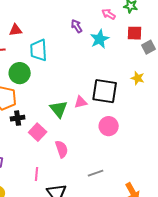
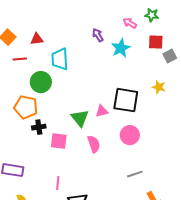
pink square: (38, 132) -> (59, 141), turned -36
pink semicircle: (62, 149) -> (94, 144), moved
gray line: (96, 173) -> (135, 174), moved

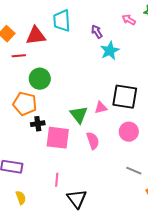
red triangle: (37, 39) -> (36, 36), size x1.5
cyan star: (121, 48) -> (110, 51), moved
cyan trapezoid: (60, 59) -> (62, 21), moved
pink square: (59, 141) -> (58, 138), size x1.4
gray line: (135, 174) -> (134, 171), turned 42

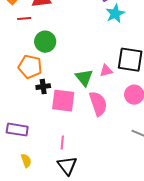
pink semicircle: (93, 141) -> (98, 104), size x1.4
black triangle: (77, 199) -> (67, 166), moved

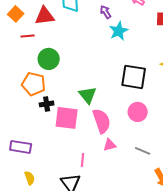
pink triangle: (106, 71) -> (110, 145), moved
pink line: (62, 143) -> (83, 160), moved

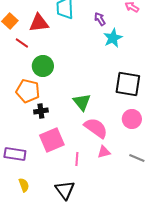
red line: (28, 36) -> (22, 43), turned 40
pink square: (67, 118) -> (52, 140), moved, turned -30
pink semicircle: (102, 121) -> (96, 128), turned -35
pink line: (83, 160) -> (77, 159), moved

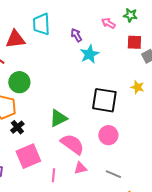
green triangle: (82, 102) -> (58, 118), turned 42
black cross: (41, 111) -> (17, 127), turned -32

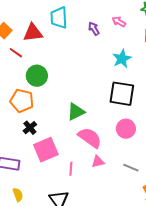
pink arrow: (108, 23) -> (119, 22), moved
cyan star: (89, 54) -> (122, 59), moved
black cross: (17, 127) -> (30, 128), moved

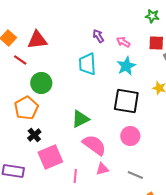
cyan trapezoid: (59, 18) -> (87, 64), moved
pink arrow: (119, 22) -> (123, 42), moved
orange pentagon: (22, 101) -> (26, 108), turned 30

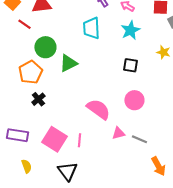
black square: (126, 101) -> (130, 65), size x0.6
green triangle: (80, 119) -> (68, 63), moved
pink square: (50, 157) -> (54, 139), moved, turned -35
pink triangle: (102, 169) -> (118, 133), moved

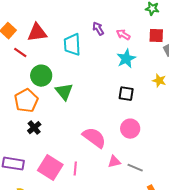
cyan trapezoid: (91, 28) -> (72, 45), moved
green triangle: (68, 63) -> (64, 92), turned -42

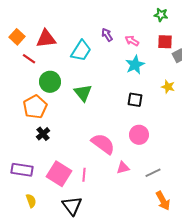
cyan trapezoid: (72, 45) -> (81, 51), turned -145
green triangle: (64, 92) -> (83, 93), moved
gray line: (135, 168) -> (153, 173), moved, turned -49

